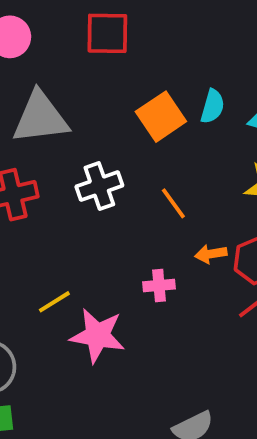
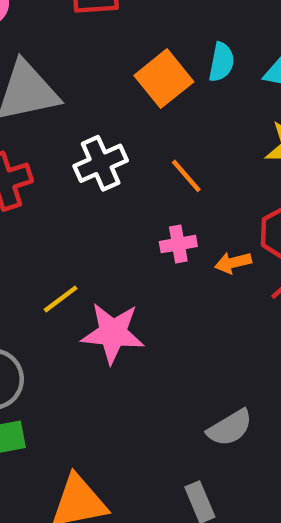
orange arrow: (211, 254) -> (233, 263), moved
pink cross: (159, 285) -> (178, 244), moved

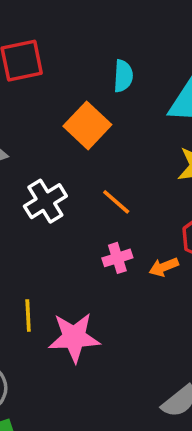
cyan semicircle: (221, 62) -> (123, 76), moved
yellow line: (61, 299) -> (28, 316), turned -48

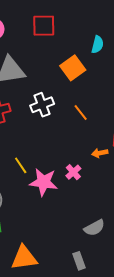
pink cross: (117, 258) -> (73, 172), moved, turned -35
yellow line: (28, 316) -> (21, 165), turned -42

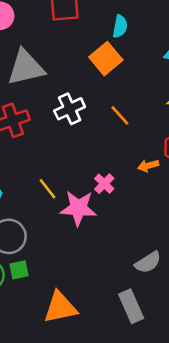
cyan semicircle: (98, 45) -> (120, 26), moved
pink cross: (73, 172) -> (104, 184), moved
gray rectangle: (79, 261) -> (131, 306), size x1.4

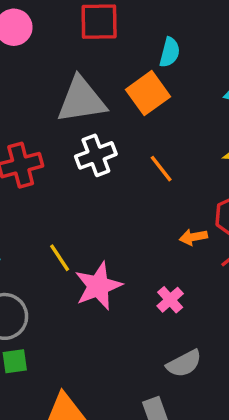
gray triangle: (26, 67) -> (81, 100), moved
pink cross: (104, 184) -> (170, 300), moved
pink star: (78, 208) -> (98, 286), turned -30

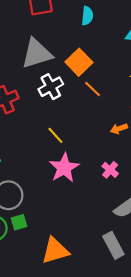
orange square: (148, 93) -> (79, 62), moved
yellow line: (60, 258) -> (55, 135), moved

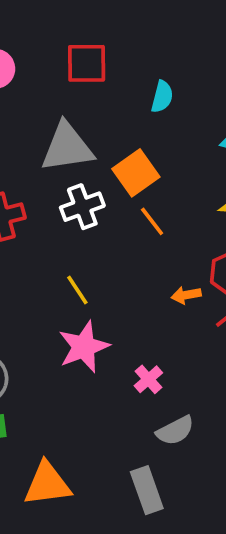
pink cross: (110, 170) -> (148, 379), moved

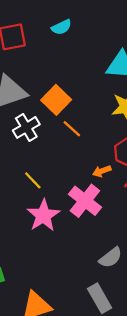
cyan semicircle: (162, 97) -> (62, 27), moved, turned 60
pink cross: (148, 379) -> (85, 201), moved, size x1.8

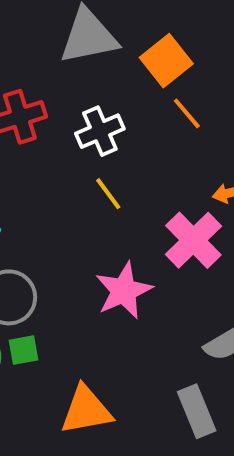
white cross: (26, 127) -> (100, 131), moved
pink star: (43, 215) -> (124, 291), moved

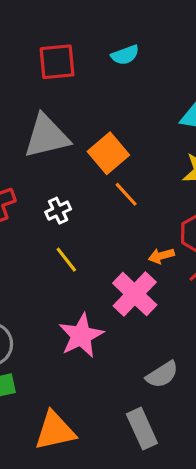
white cross: (100, 131) -> (58, 211), size x0.7

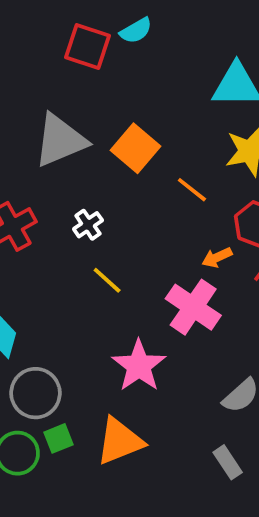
red square: (57, 62) -> (88, 47), moved, turned 33
orange line: (126, 194) -> (192, 190), moved
gray rectangle: (142, 429) -> (228, 462), size x0.7
orange triangle: (55, 431) -> (120, 441), moved

